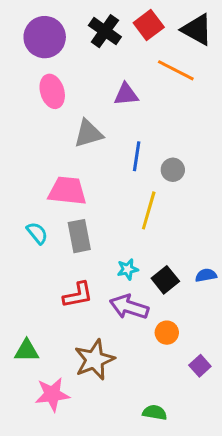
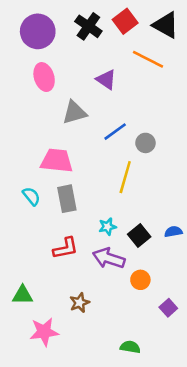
purple triangle: (126, 94) -> (106, 80), turned 40
blue line: (137, 156) -> (115, 132), turned 45
brown star: (94, 360) -> (80, 303), size x0.6

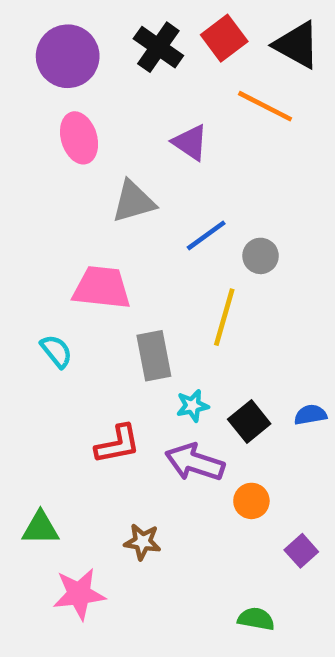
gray rectangle: (67, 199) -> (154, 356), moved
brown star: (80, 303) -> (143, 542), turned 30
green semicircle: (130, 347) -> (256, 619), moved

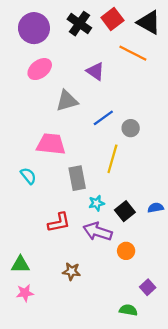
pink ellipse: (79, 138) -> (40, 69), turned 70
purple square: (301, 551) -> (148, 287), moved
pink star: (79, 594) -> (25, 293), moved, size x0.7

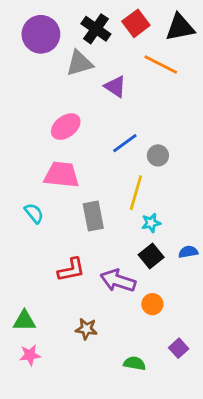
black triangle: (149, 22) -> (180, 27), turned -40
pink ellipse: (40, 69) -> (66, 127), moved
gray triangle: (67, 101) -> (79, 63), moved
cyan star: (97, 203) -> (151, 223), moved
green semicircle: (128, 310) -> (135, 363), moved

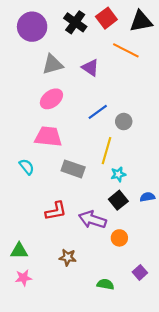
gray triangle: (79, 63) -> (53, 64), moved
gray rectangle: (93, 216) -> (73, 169), turned -60

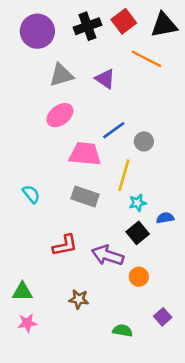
black cross: (75, 22) -> (87, 26), turned 35
pink trapezoid: (48, 137) -> (85, 154), moved
blue semicircle: (147, 197) -> (165, 218), moved

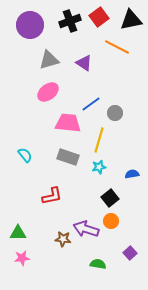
cyan star: (138, 203) -> (99, 167), moved
black square: (138, 233) -> (110, 198), moved
purple arrow: (108, 255) -> (86, 229), moved

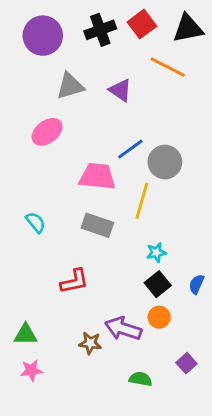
pink ellipse: (48, 92) -> (47, 132), moved
gray circle: (115, 113) -> (165, 162), size x1.5
cyan star: (99, 167) -> (156, 253), moved
blue semicircle: (132, 174) -> (197, 284), moved, turned -56

